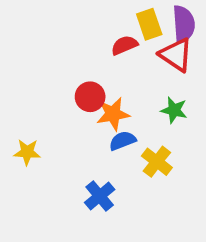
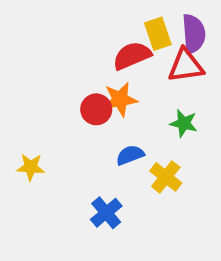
red semicircle: (124, 45) -> (132, 56), size x1.4
red triangle: (176, 55) -> (186, 66), turned -42
orange star: (113, 114) -> (120, 99), moved

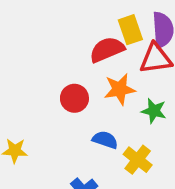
orange star: (120, 99) -> (120, 89), moved
blue semicircle: (130, 155) -> (105, 140), turned 40

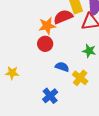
orange star: (120, 89) -> (47, 26), moved

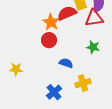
orange star: (47, 26) -> (51, 22), turned -30
yellow cross: (80, 78) -> (83, 83), moved, turned 35

